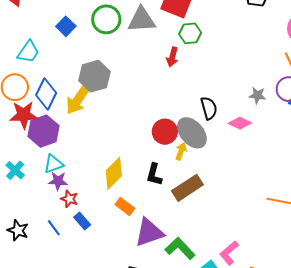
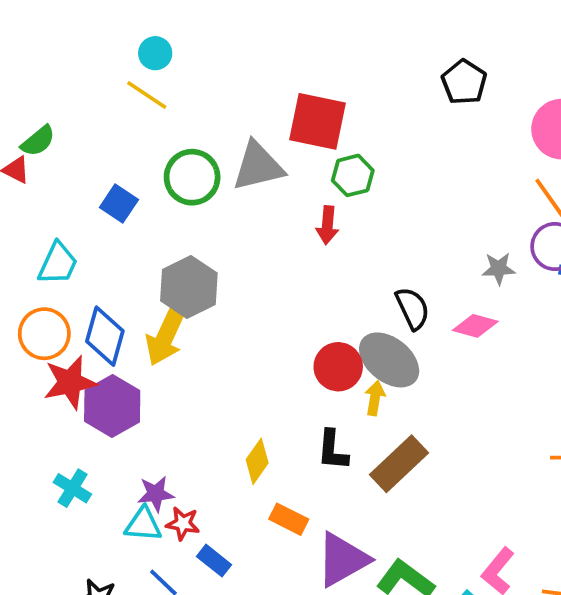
cyan triangle: (54, 164) -> (143, 524), moved, turned 35
yellow diamond: (114, 173) -> (257, 461), size x0.7

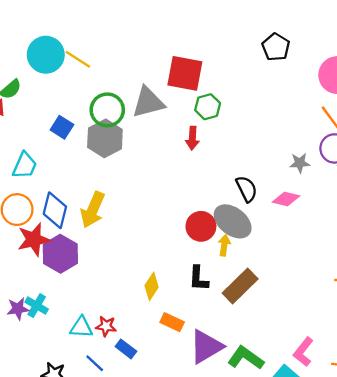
cyan circle: (155, 53) -> (46, 55), moved, size x1.8
gray hexagon: (189, 287) -> (105, 138), moved
purple star: (156, 494) -> (18, 309), moved

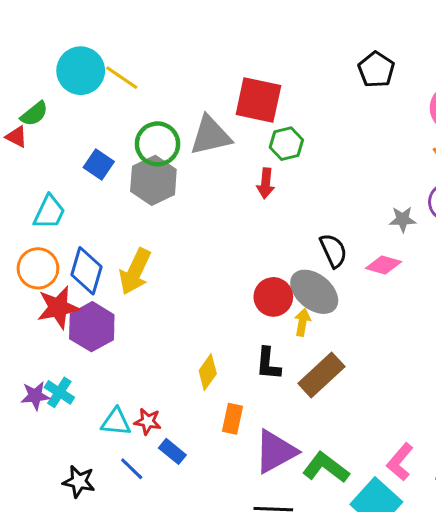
orange rectangle: (172, 322) -> (233, 419), turned 75

